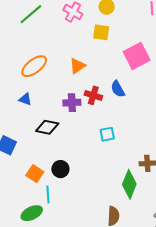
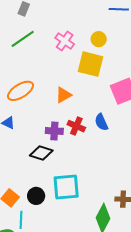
yellow square: (101, 32) -> (91, 64), size x1.5
black diamond: (47, 127) -> (41, 153), moved
cyan square: (107, 134) -> (66, 187), moved, size x1.8

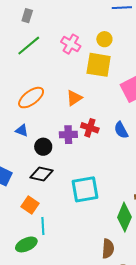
blue semicircle: (101, 122) -> (121, 130), moved
black diamond: (41, 153) -> (42, 174), moved
black circle: (36, 196) -> (43, 147), moved

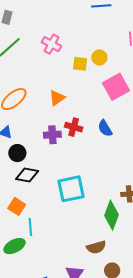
yellow circle: (104, 39) -> (99, 57), moved
yellow square: (99, 65) -> (80, 64), size x0.6
black circle: (43, 147) -> (17, 153), moved
brown semicircle: (108, 249) -> (96, 247), turned 72

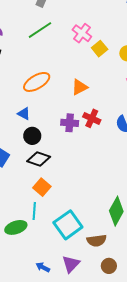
yellow square: (80, 64) -> (100, 49), moved, turned 35
cyan square: (71, 189) -> (68, 225), moved, turned -32
orange square: (17, 206) -> (42, 187), moved

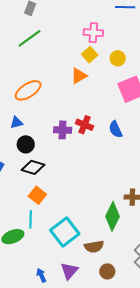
pink cross: (82, 33) -> (93, 33), moved, turned -30
orange triangle: (80, 87) -> (79, 76), moved
blue triangle: (24, 114) -> (16, 123), turned -40
blue arrow: (43, 267) -> (41, 275), turned 40

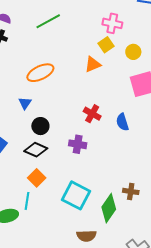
blue triangle: (16, 123) -> (25, 103), turned -48
purple cross: (63, 130) -> (78, 144), moved
black circle: (26, 144) -> (40, 126), moved
cyan square: (65, 232) -> (76, 195), moved, turned -32

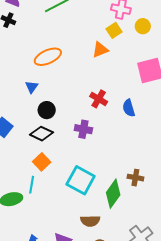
yellow circle: (133, 52) -> (143, 26), moved

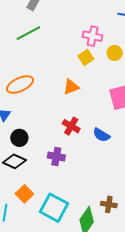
orange triangle: (100, 50) -> (71, 87), moved
blue semicircle: (129, 108) -> (101, 135), turned -42
orange square: (42, 162) -> (24, 194), moved

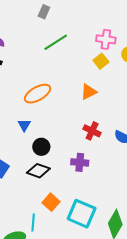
green line: (28, 33) -> (56, 42), moved

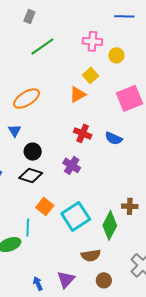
yellow square: (101, 61) -> (90, 75), moved
purple cross: (80, 162) -> (72, 165), turned 30
cyan square: (82, 214) -> (76, 216), turned 36

